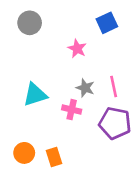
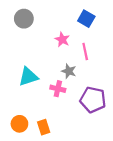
blue square: (107, 23) -> (86, 19), turned -35
pink line: (114, 87) -> (85, 51), moved

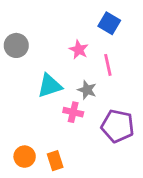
gray circle: (24, 19) -> (16, 45), moved
cyan triangle: (28, 77) -> (50, 86), moved

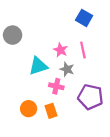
pink star: (79, 50) -> (61, 50), moved
orange circle: (25, 157) -> (29, 109), moved
orange rectangle: (55, 161) -> (51, 111), moved

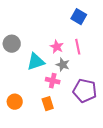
gray circle: (13, 35) -> (12, 44), moved
orange circle: (29, 109) -> (15, 102), moved

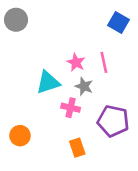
blue square: (79, 17) -> (119, 22), moved
gray circle: (12, 44) -> (16, 20), moved
orange rectangle: (48, 104) -> (77, 148), moved

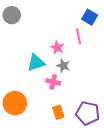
pink line: (104, 62) -> (78, 36), moved
purple pentagon: (113, 121) -> (88, 113), moved
orange circle: (20, 136) -> (15, 103), size x1.5

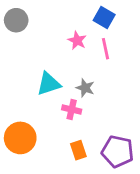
blue square: (90, 17) -> (104, 18), moved
pink star: (57, 47) -> (77, 41), moved

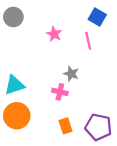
blue square: (104, 18) -> (97, 17), moved
pink star: (77, 41) -> (54, 34), moved
cyan triangle: (49, 84) -> (14, 85), moved

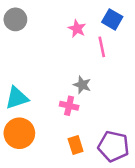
pink star: (54, 34) -> (77, 29), moved

